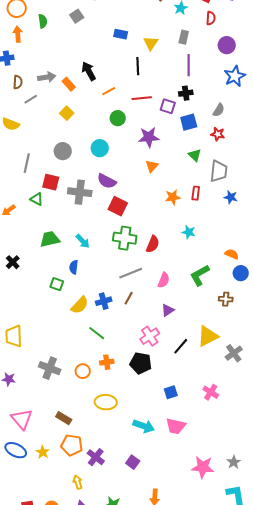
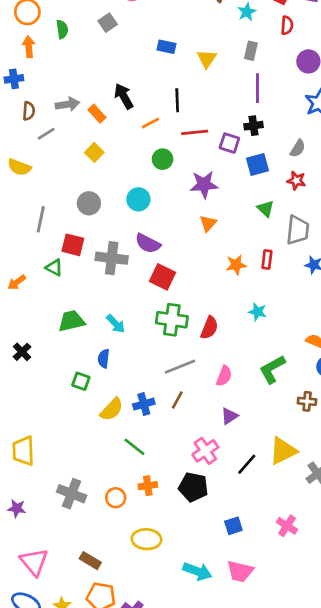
black line: (138, 66) -> (177, 100), moved

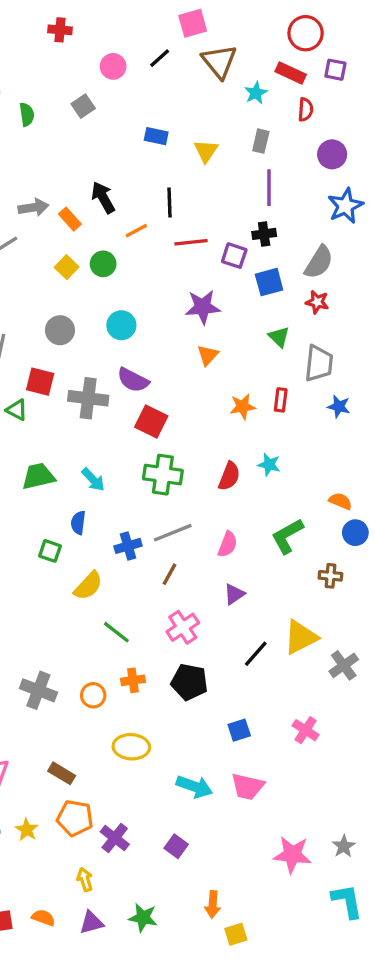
gray semicircle: (298, 148) -> (319, 262), size x1.5
green circle: (163, 159) -> (103, 264), moved
red semicircle: (209, 328) -> (229, 476), moved
blue cross: (144, 404) -> (128, 546), moved
pink cross: (205, 451) -> (183, 627), moved

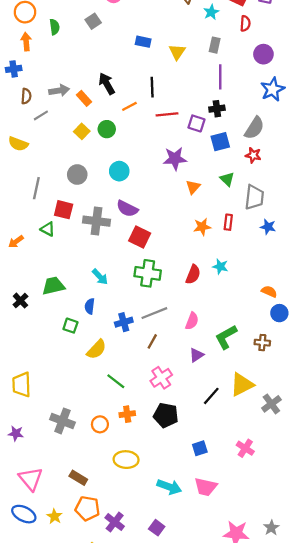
orange triangle: (208, 355) -> (193, 187), moved
green trapezoid: (38, 476) -> (53, 286), moved
green L-shape: (287, 536) -> (226, 337), moved

